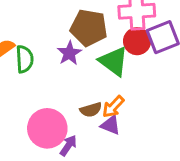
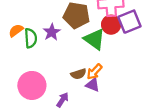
purple star: (69, 53) -> (52, 32), moved
pink circle: (47, 128) -> (32, 85), moved

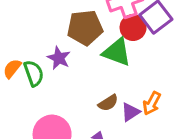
orange arrow: (94, 72) -> (152, 103), moved
purple triangle: (93, 85) -> (130, 112), turned -40

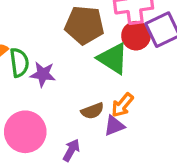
purple star: (59, 58) -> (43, 74), moved, turned -30
orange arrow: (152, 103) -> (122, 105), moved

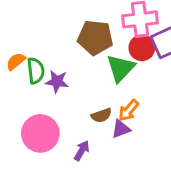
green triangle: (113, 58) -> (121, 68), turned 40

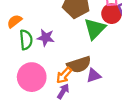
green semicircle: (36, 71) -> (26, 40), moved
orange arrow: (129, 110) -> (64, 75), moved
brown semicircle: (101, 115) -> (79, 65), size x1.5

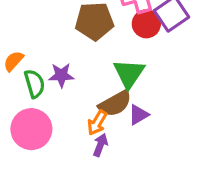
green triangle: (95, 29) -> (129, 74), moved
pink circle: (32, 77) -> (31, 129), moved

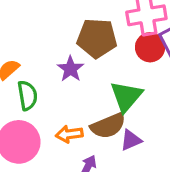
purple star: (61, 75) -> (70, 69), moved, turned 30
orange arrow: (97, 123) -> (69, 134), moved, turned 45

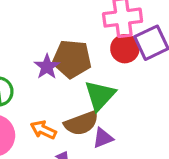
brown pentagon: (97, 38) -> (72, 59), moved
orange arrow: (69, 134) -> (43, 130), turned 30

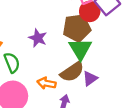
brown pentagon: (72, 59) -> (77, 28), moved

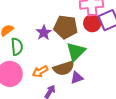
brown pentagon: (77, 28) -> (66, 27), moved
orange arrow: (46, 83) -> (40, 71), turned -56

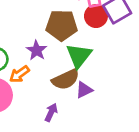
purple star: (44, 33) -> (37, 50), moved
orange arrow: (40, 71) -> (19, 74), moved

